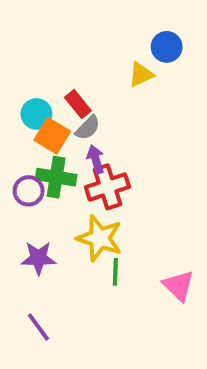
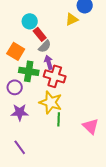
cyan circle: (36, 114) -> (30, 21), moved
orange square: (52, 136) -> (16, 51), moved
red cross: (107, 187) -> (55, 76), turned 35
purple circle: (29, 191) -> (15, 87), moved

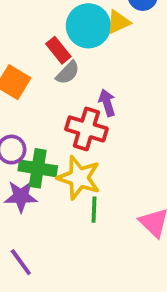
cyan circle: (30, 21) -> (88, 26), moved, size x1.5
purple arrow: (49, 62) -> (107, 103), moved
green cross: (29, 71) -> (38, 168), moved

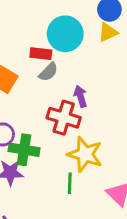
yellow triangle: (118, 22) -> (108, 32), moved
red rectangle: (58, 50) -> (41, 54), turned -45
yellow star: (79, 178) -> (85, 154), moved

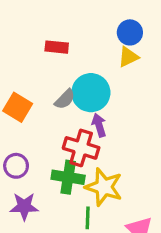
cyan circle: (65, 34) -> (91, 93), moved
red rectangle: (41, 54) -> (57, 47), moved
green cross: (24, 150) -> (68, 177), moved

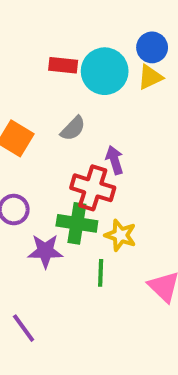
cyan circle: (91, 93) -> (105, 71), moved
yellow star: (104, 187) -> (120, 235), size x0.7
purple star: (24, 206) -> (45, 251), moved

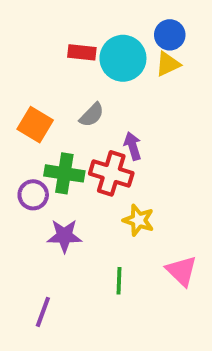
green cross: (77, 223) -> (64, 173), moved
green line: (101, 273) -> (119, 281), moved
purple line: (24, 328) -> (43, 312), turned 56

